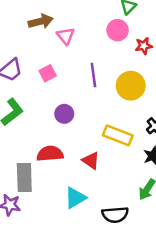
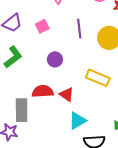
red triangle: (91, 160) -> (67, 95), moved
cyan triangle: (75, 198) -> (77, 121), moved

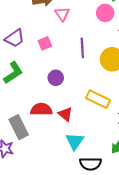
gray rectangle: (22, 110) -> (19, 127), turned -30
cyan triangle: (77, 121) -> (75, 141), turned -30

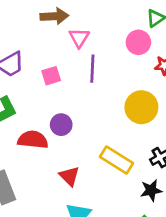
purple line: (82, 48) -> (92, 69), moved
red semicircle: (41, 109) -> (33, 140), moved

